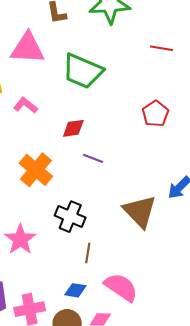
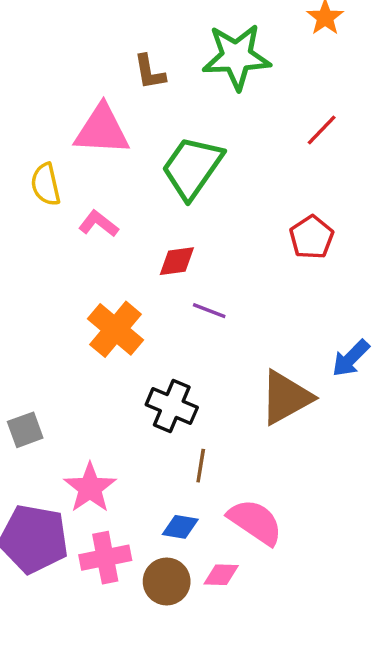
red line: (162, 48) -> (322, 130), turned -55
green trapezoid: (83, 71) -> (192, 167), turned 102
brown triangle: (140, 211) -> (286, 397), turned 45
pink star: (20, 239) -> (90, 488), moved

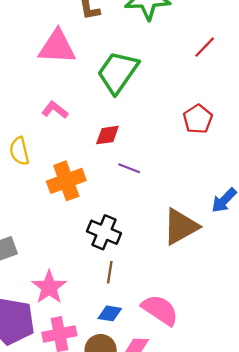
yellow semicircle: (46, 185) -> (19, 151), moved
orange cross: (116, 329) -> (66, 181), turned 30
brown line: (201, 466) -> (110, 272), moved

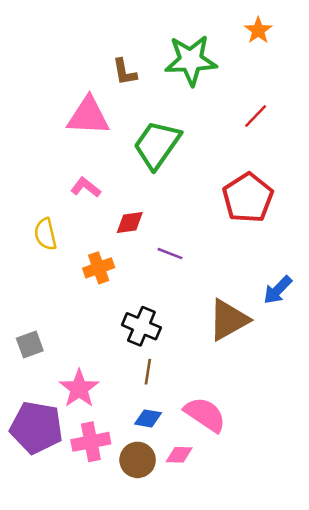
red pentagon: (198, 119) -> (248, 198), size x1.5
red diamond: (107, 135) -> (130, 222), moved
orange cross: (66, 181) -> (99, 268), size x0.7

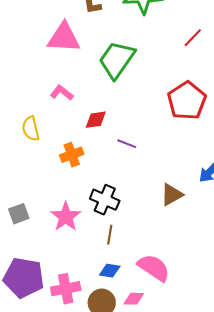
brown triangle: (228, 320) -> (172, 195), size x0.7
pink star: (79, 389) -> (66, 217), moved

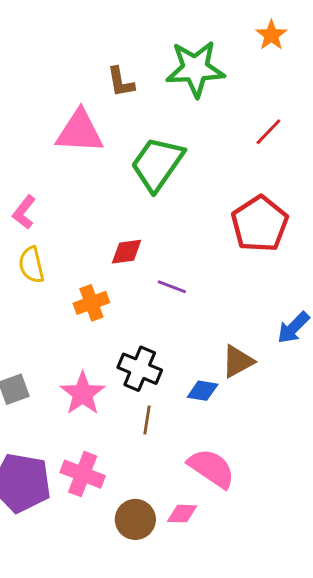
pink L-shape: (62, 93) -> (24, 212), moved, turned -90
blue diamond: (110, 271) -> (203, 391), moved
pink cross: (66, 289) -> (83, 474), moved, turned 32

